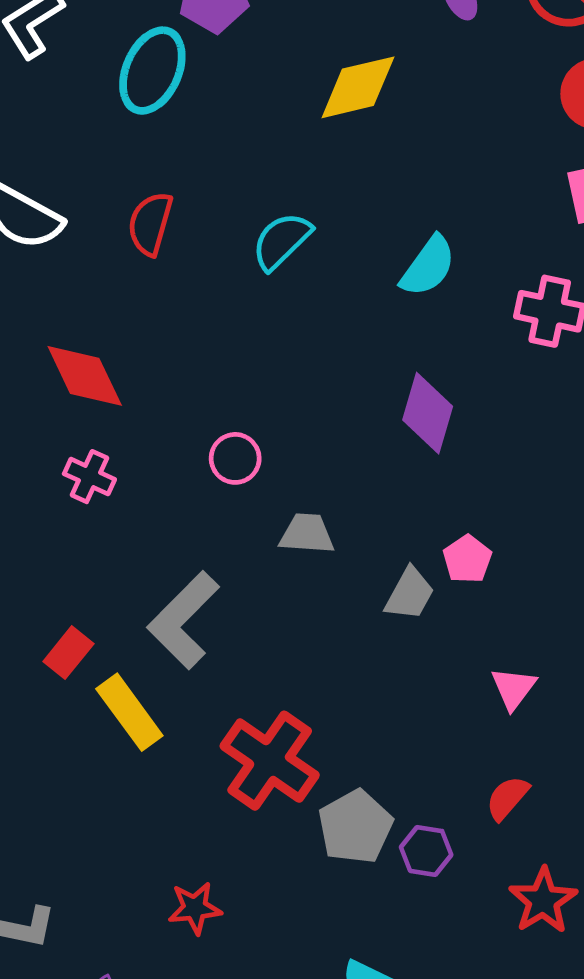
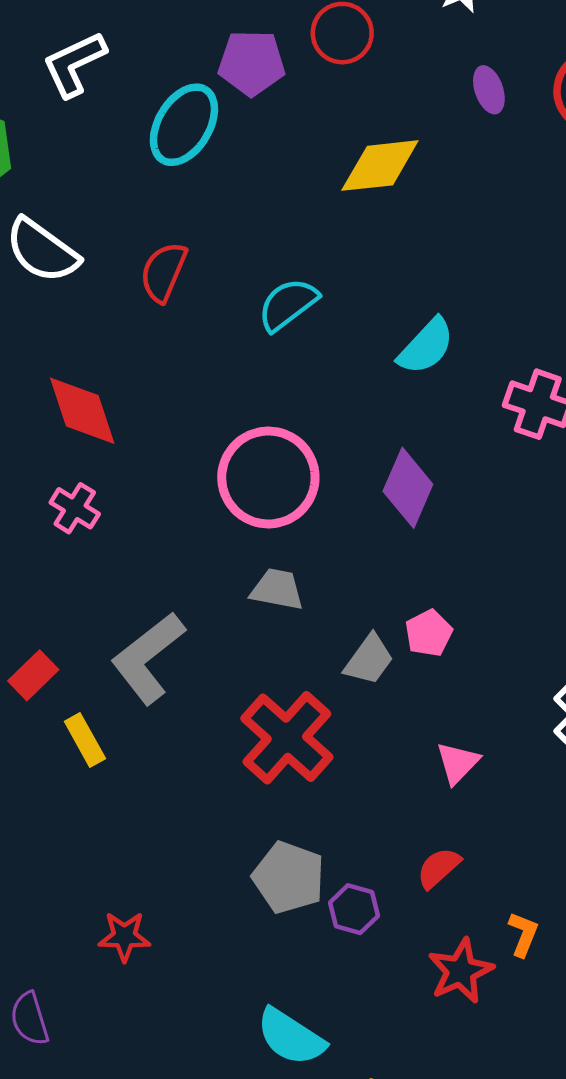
pink circle: (235, 458) -> (268, 477), moved, size x2.0
yellow rectangle: (129, 712) -> (85, 740), size x0.7
red cross: (270, 761) -> (287, 738), moved
gray pentagon: (355, 827) -> (289, 877), turned -30

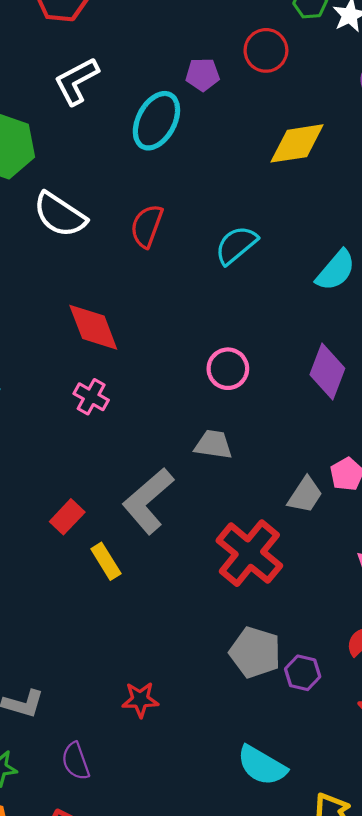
purple pentagon: (252, 63) -> (203, 75), size x0.7
pink circle: (268, 477) -> (228, 369), size x0.6
gray trapezoid: (277, 589) -> (213, 445), moved

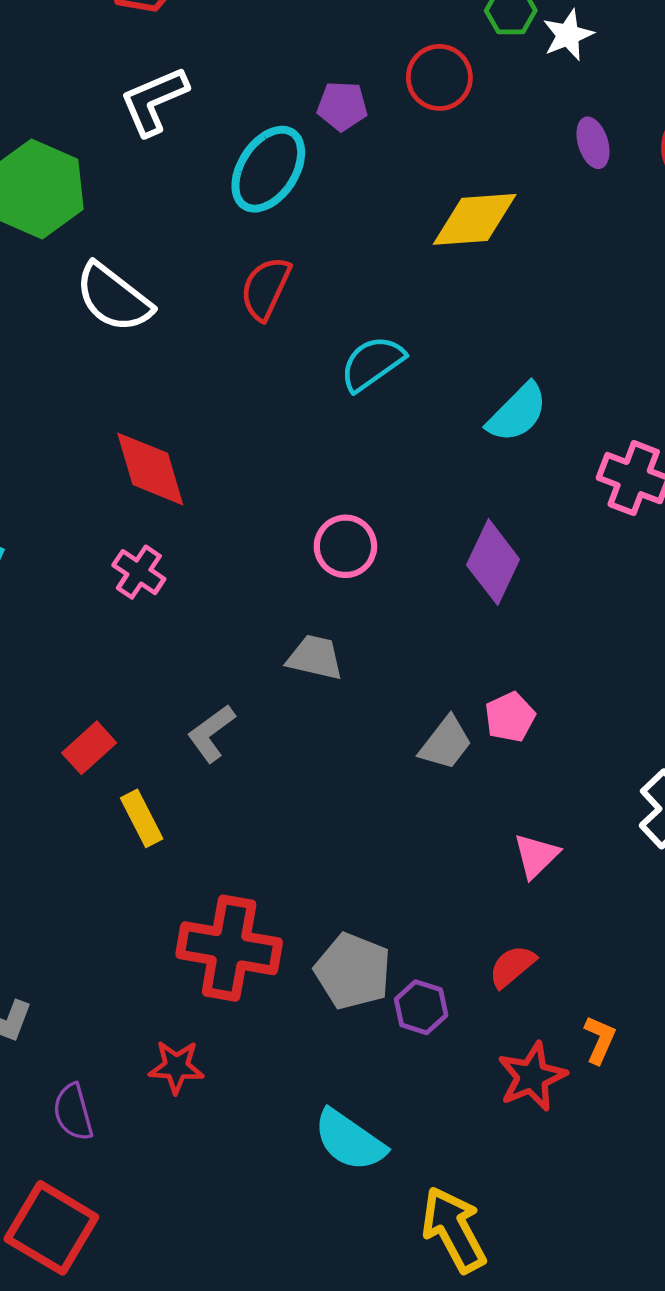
red semicircle: (147, 226) -> (265, 288), moved
gray L-shape: (148, 501) -> (211, 733), size x0.6
red cross: (249, 553) -> (229, 948), moved, turned -34
red star: (140, 700) -> (176, 1067), moved

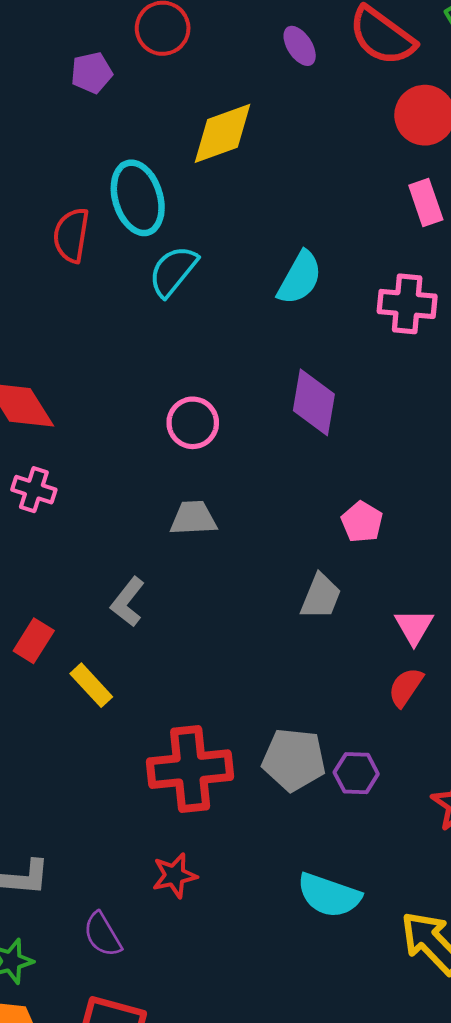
cyan ellipse: (268, 169) -> (138, 198), moved, turned -34
gray trapezoid: (446, 743) -> (321, 596), moved
red semicircle: (512, 966) -> (406, 687), moved

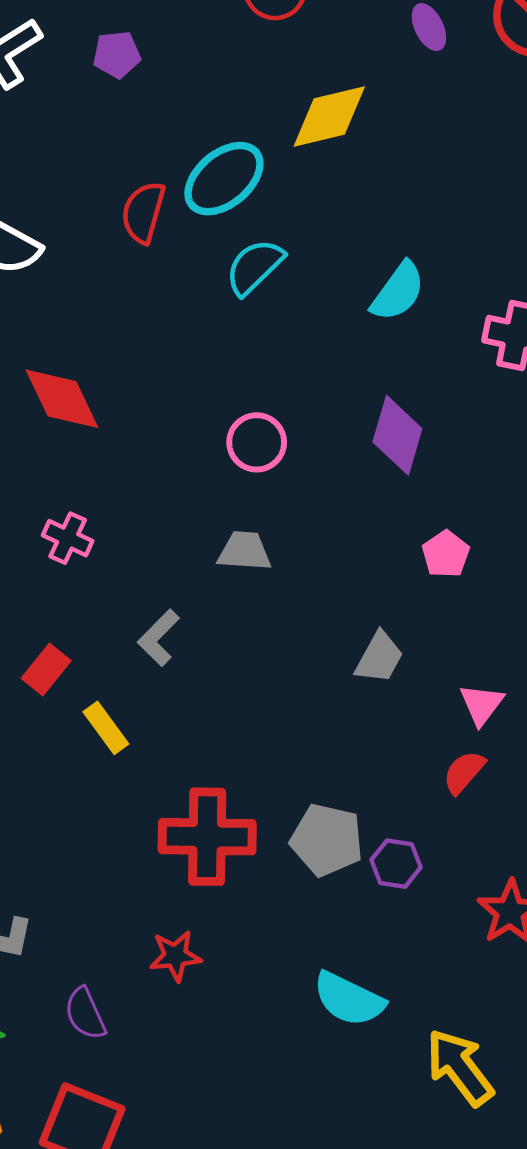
purple pentagon: (92, 73) -> (117, 55), moved
cyan ellipse: (138, 198) -> (224, 179), turned 60
pink cross: (34, 490) -> (68, 538), moved
pink pentagon: (362, 522) -> (446, 554), moved

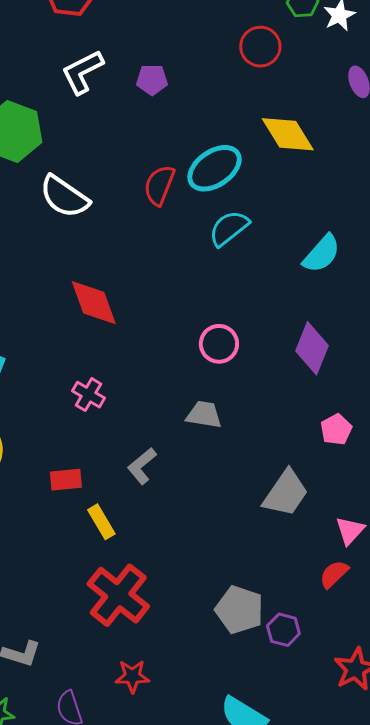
yellow diamond: (329, 116) -> (288, 134), turned 66
gray trapezoid: (379, 657) -> (286, 493), size x1.4
red rectangle: (46, 669) -> (66, 480), turned 40
red cross: (207, 837) -> (118, 595), moved, turned 32

